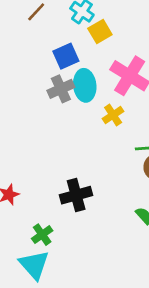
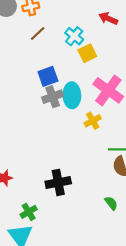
blue square: (66, 56) -> (48, 76), moved

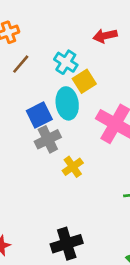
red arrow: (108, 18) -> (105, 36), turned -30
cyan ellipse: (72, 95) -> (67, 103), moved
yellow cross: (93, 121) -> (73, 167), moved

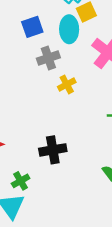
blue square: (39, 115) -> (32, 27), moved

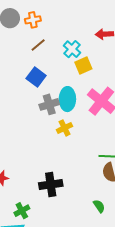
blue square: (32, 27) -> (36, 77), turned -36
cyan ellipse: (69, 29) -> (67, 99), moved

